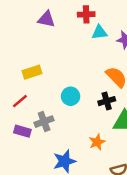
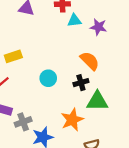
gray cross: (44, 122) -> (23, 122), moved
orange star: (97, 142) -> (72, 120), size x1.5

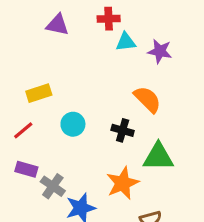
cyan circle: (48, 78) -> (73, 124), moved
black cross: (81, 83) -> (123, 130), moved, turned 32
gray cross: (23, 122) -> (53, 186), turned -35

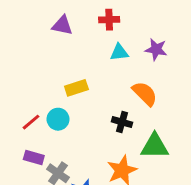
cyan triangle: (126, 42) -> (119, 52), moved
yellow rectangle: (39, 93) -> (76, 88), moved
cyan circle: (73, 124) -> (58, 119), moved

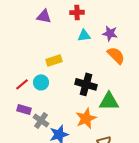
orange semicircle: (145, 94) -> (116, 55), moved
black cross: (122, 122) -> (86, 84), size x1.5

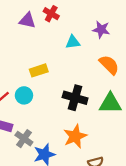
red cross: (77, 12) -> (51, 14), moved, turned 32
purple star: (110, 33) -> (101, 30), moved
green triangle: (109, 101) -> (110, 103), moved

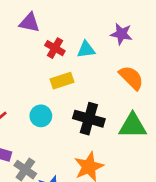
red cross: (51, 14) -> (55, 48), moved
yellow rectangle: (39, 70) -> (62, 81), moved
cyan circle: (24, 95) -> (41, 116), moved

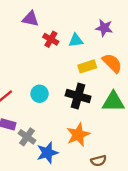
yellow rectangle: (62, 81) -> (87, 66), moved

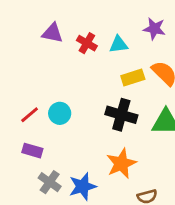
purple triangle: (30, 19) -> (53, 33), moved
cyan circle: (40, 94) -> (60, 113), moved
gray cross: (27, 137) -> (50, 182), moved

